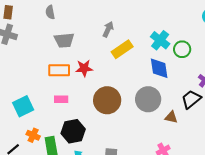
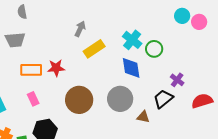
gray trapezoid: (64, 40) -> (15, 40), moved
pink rectangle: (61, 99) -> (33, 99), turned 64

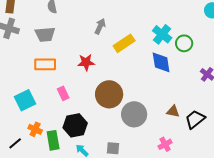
gray arrow: (80, 29) -> (100, 26), moved
orange rectangle: (31, 70) -> (45, 64), moved
gray circle: (120, 99) -> (134, 114), moved
black trapezoid: (163, 99) -> (195, 119), moved

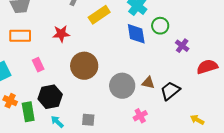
green circle: (184, 43) -> (160, 26), moved
gray circle: (134, 114) -> (122, 86), moved

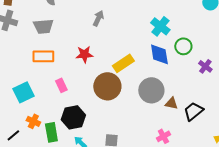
yellow rectangle: (99, 15) -> (123, 63), moved
gray circle: (122, 86) -> (151, 90), moved

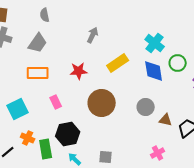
gray trapezoid: (43, 26) -> (38, 43), turned -50
yellow rectangle: (123, 63) -> (118, 63), moved
gray circle: (151, 90) -> (146, 107), size x0.7

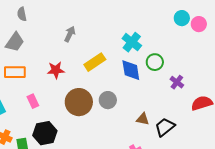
gray circle: (146, 107) -> (108, 100), moved

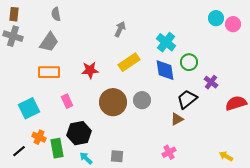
gray arrow: (70, 34) -> (120, 29), moved
brown triangle: (143, 119) -> (177, 119), turned -40
black trapezoid: (165, 127) -> (187, 99), moved

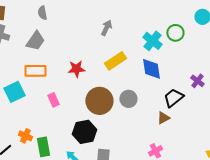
green circle: (189, 62) -> (175, 33), moved
cyan square: (29, 108) -> (14, 92), moved
black hexagon: (79, 133) -> (84, 132), moved

